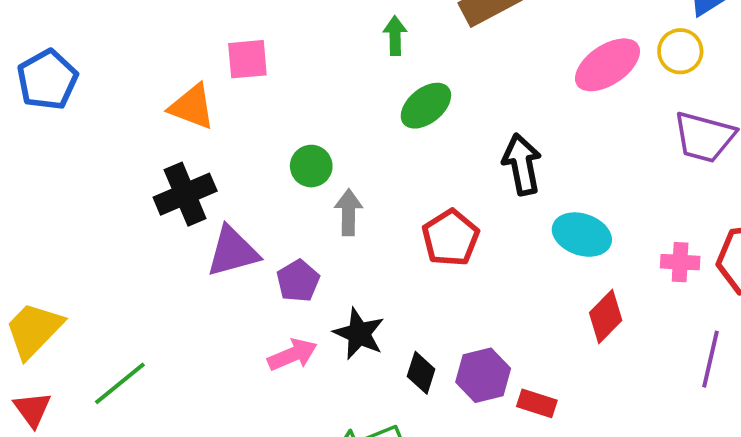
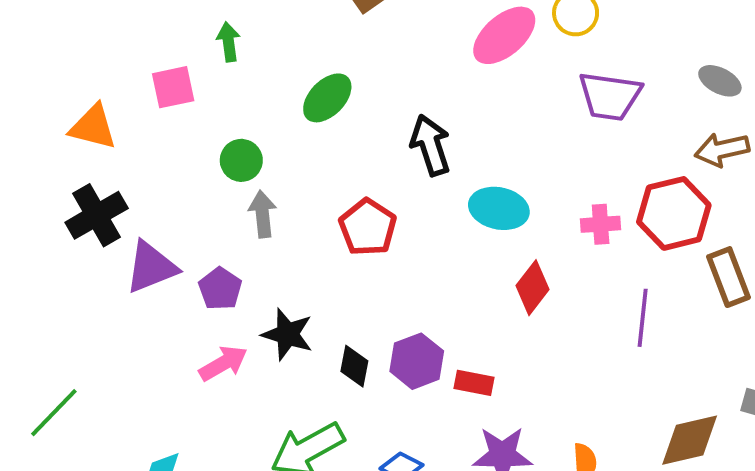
green arrow: (395, 36) -> (229, 42), moved
pink square: (247, 59) -> (173, 87), moved
green circle: (311, 166) -> (241, 160), moved

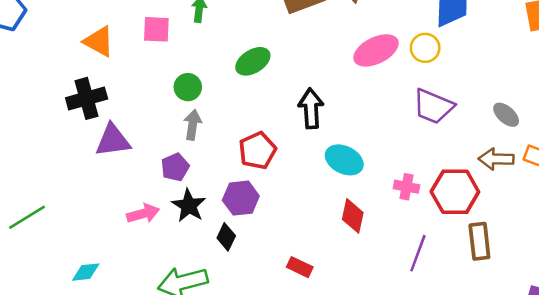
red diamond: (532, 288) -> (353, 216), turned -40
purple pentagon: (220, 289) -> (175, 167), moved
purple hexagon: (417, 361) -> (241, 198), moved

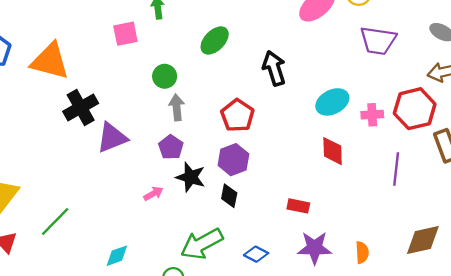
orange triangle: (99, 41) -> (50, 61), moved, size x1.4
cyan ellipse: (344, 160) -> (332, 102), moved, turned -40
pink arrow: (143, 214) -> (153, 194), size x0.7

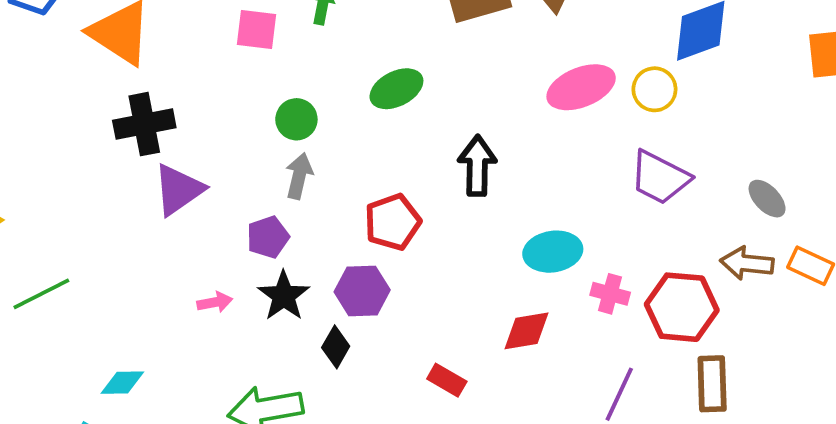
purple triangle: (112, 138) -> (178, 190), turned -32
red diamond: (333, 151) -> (527, 331), turned 64
red rectangle: (298, 206) -> (447, 380), moved

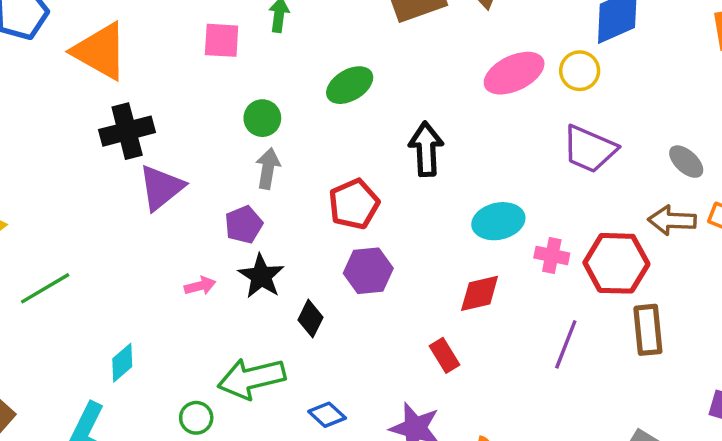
purple hexagon: (362, 291) -> (368, 271), moved
red rectangle: (447, 380) -> (444, 355), moved, turned 32
cyan diamond: (122, 383) -> (122, 363), turned -36

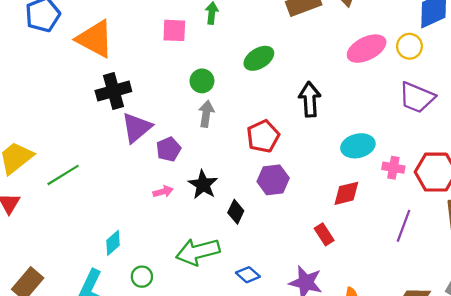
purple pentagon: (244, 225) -> (169, 149), moved
green line: (45, 288) -> (63, 175), moved
green circle: (196, 418) -> (142, 277), moved

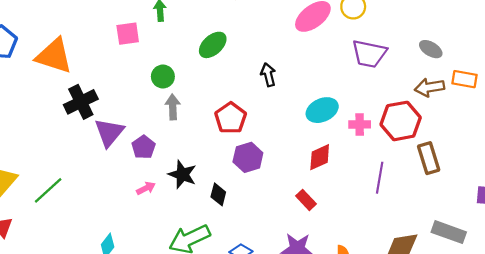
black arrow: (310, 99) -> (268, 75), size x0.7

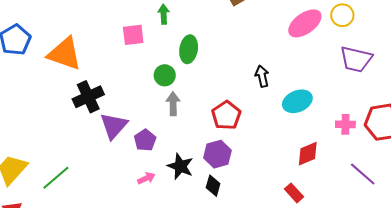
green ellipse: (213, 45) -> (189, 49), moved, turned -40
cyan ellipse: (322, 110) -> (297, 101), moved
purple hexagon: (248, 157) -> (217, 154), moved
purple line: (380, 178) -> (363, 174), turned -60

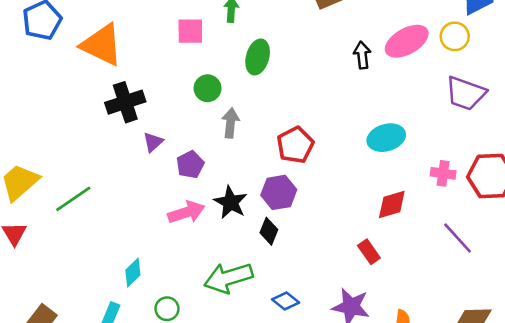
green circle: (165, 75) -> (208, 88), moved
black arrow: (262, 76) -> (362, 55), moved
purple triangle: (114, 126) -> (153, 142), size x0.6
pink arrow: (146, 178) -> (186, 212), size x1.6

